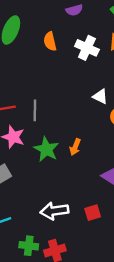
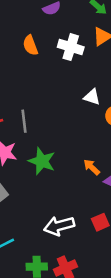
orange arrow: (75, 147) -> (92, 167), moved, turned 119

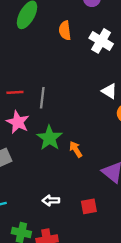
orange arrow: (92, 167) -> (76, 149), moved
white arrow: (59, 226) -> (51, 200), size x0.6

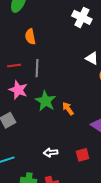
orange semicircle: (65, 30) -> (30, 37), moved

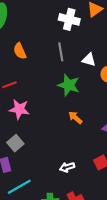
gray line: (37, 68) -> (61, 52), moved
green star: (46, 101) -> (69, 85), moved

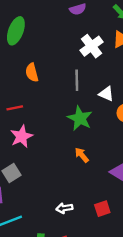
white cross: (69, 19) -> (92, 46), turned 30
pink star: (19, 109) -> (22, 136), turned 30

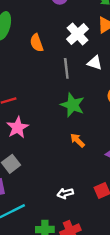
orange semicircle: (32, 73) -> (37, 43), moved
white triangle: (106, 94) -> (95, 63), moved

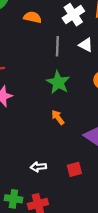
orange semicircle: (37, 43) -> (32, 17), turned 114

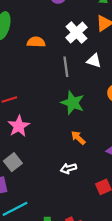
white arrow: (38, 167) -> (68, 168), moved

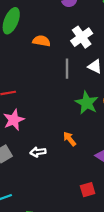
green star: (73, 103) -> (87, 103), moved
white arrow: (68, 168) -> (38, 152), moved

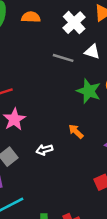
orange semicircle: (41, 41) -> (31, 17), moved
gray line: (67, 69) -> (63, 58), turned -66

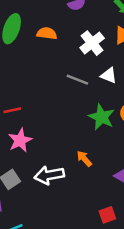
white arrow: (44, 150) -> (49, 175), size x1.6

